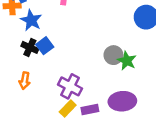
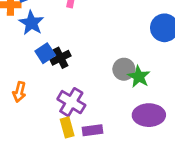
black cross: (30, 47) -> (61, 58), moved, turned 35
purple ellipse: (122, 101) -> (149, 115), moved
yellow rectangle: (68, 109) -> (67, 127), turned -63

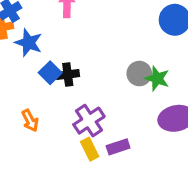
black cross: (61, 58) -> (68, 75), turned 30
orange arrow: (19, 92) -> (30, 121), turned -30
purple cross: (71, 102) -> (89, 121), turned 36

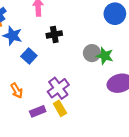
black cross: (68, 75) -> (54, 34), moved
purple rectangle: (118, 147) -> (38, 111), moved

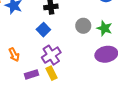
blue square: (29, 56) -> (43, 30), moved
green star: (105, 56) -> (104, 28), moved

